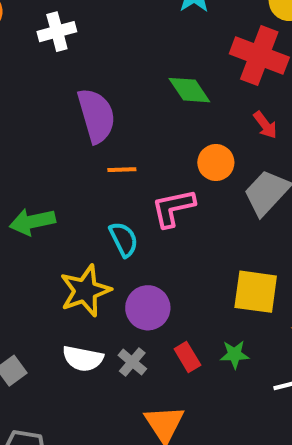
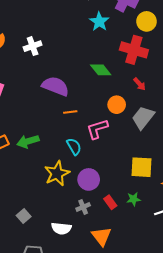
purple semicircle: (96, 116) -> (55, 86), turned -48
white semicircle: (83, 359) -> (61, 228), moved
gray cross: (132, 362) -> (83, 207), turned 32

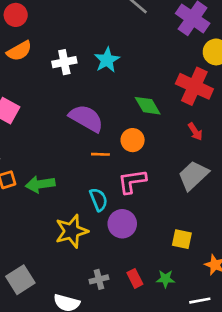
cyan star: (99, 22) -> (107, 60), moved
orange circle: (117, 105) -> (133, 140), moved
yellow square: (142, 167) -> (182, 239), size x0.7
purple circle: (89, 179) -> (122, 224), moved
gray square: (24, 216) -> (20, 280), size x1.5

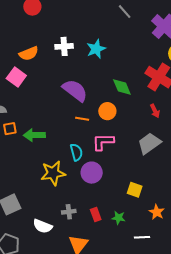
orange semicircle: (19, 51) -> (29, 53), moved

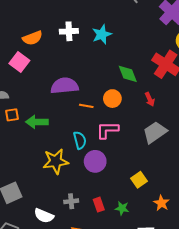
purple semicircle: (75, 90) -> (64, 86), moved, turned -44
red arrow: (155, 111) -> (150, 99), moved
yellow square: (135, 190) -> (139, 180), turned 35

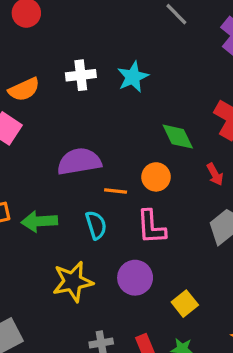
pink L-shape: (107, 130) -> (151, 227), turned -90
cyan semicircle: (80, 140) -> (96, 225), moved
yellow square: (139, 180) -> (185, 304), moved

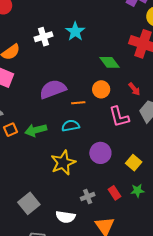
red arrow: (215, 174) -> (134, 89), moved
cyan semicircle: (96, 225) -> (71, 126), turned -72
pink L-shape: (151, 227) -> (119, 117), moved

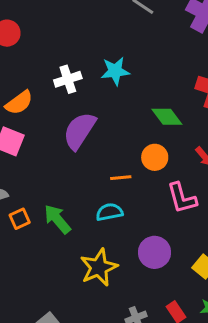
cyan star: (75, 32) -> (115, 71), turned 30
purple semicircle: (53, 89) -> (79, 131), moved, turned -36
green arrow: (36, 130) -> (57, 219), turned 65

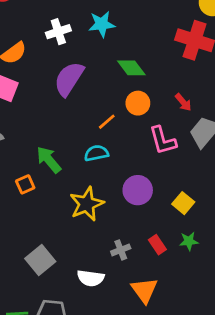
green diamond: (167, 117) -> (131, 68), moved
orange line: (121, 178) -> (107, 122), turned -36
orange square: (20, 219) -> (25, 184), moved

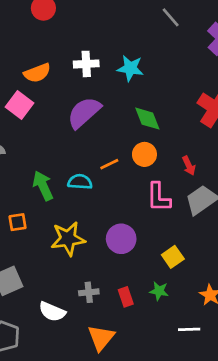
cyan semicircle: (96, 153) -> (80, 182), moved
orange square: (25, 184) -> (18, 222), moved
yellow square: (183, 203) -> (173, 257), moved
green star: (189, 241) -> (159, 291), moved

